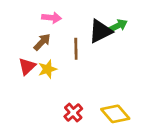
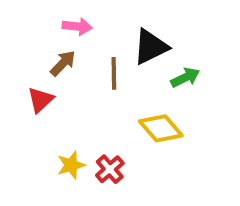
green arrow: (118, 26) -> (185, 77), moved
yellow star: (47, 69) -> (71, 165), moved
yellow diamond: (115, 114) -> (161, 128), moved

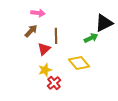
black triangle: (151, 47) -> (104, 23), moved
red triangle: (40, 100) -> (44, 49), moved
yellow star: (71, 165) -> (45, 70), moved

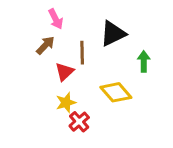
pink arrow: (38, 13) -> (56, 19), turned 56
black triangle: (104, 23) -> (113, 34), moved
green arrow: (91, 38) -> (144, 61), moved, turned -64

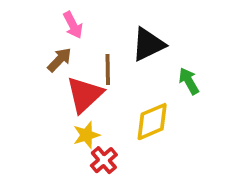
green arrow: (144, 61) -> (189, 81), turned -30
red triangle: (64, 72) -> (85, 95), size x1.5
yellow diamond: (116, 92) -> (152, 122), turned -72

